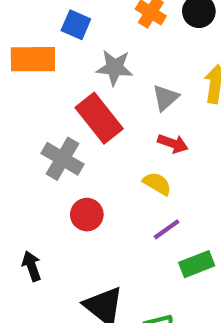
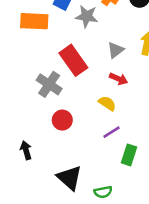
gray star: (115, 68) -> (87, 16), moved
green rectangle: (197, 264) -> (129, 155), turned -54

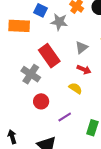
purple line: (112, 132) -> (65, 117), moved
black arrow: (26, 150) -> (12, 137), moved

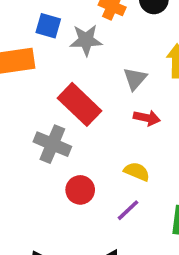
yellow semicircle: (75, 88) -> (137, 172), moved

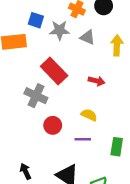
gray triangle: (135, 79) -> (88, 37), moved, turned -49
purple line: (128, 210) -> (83, 139), turned 42

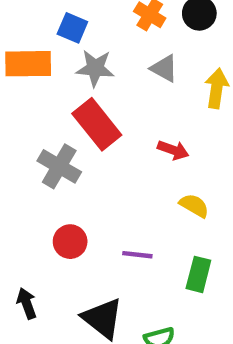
gray star: (60, 30) -> (95, 68), moved
yellow semicircle: (89, 115) -> (194, 206), moved
red circle: (53, 125) -> (70, 242), moved

